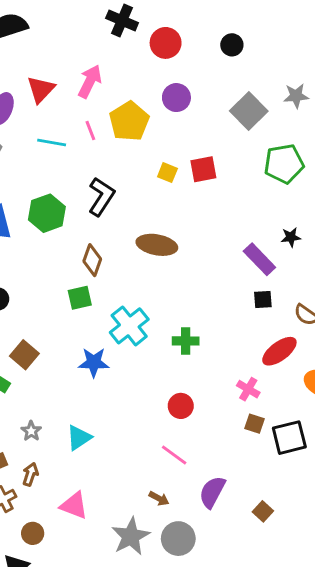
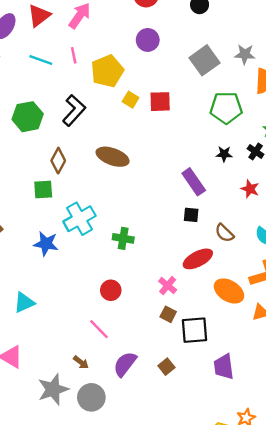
yellow pentagon: (129, 121) -> (107, 71), moved
black star: (291, 237) -> (224, 154), moved
brown square: (263, 511) -> (166, 367), moved

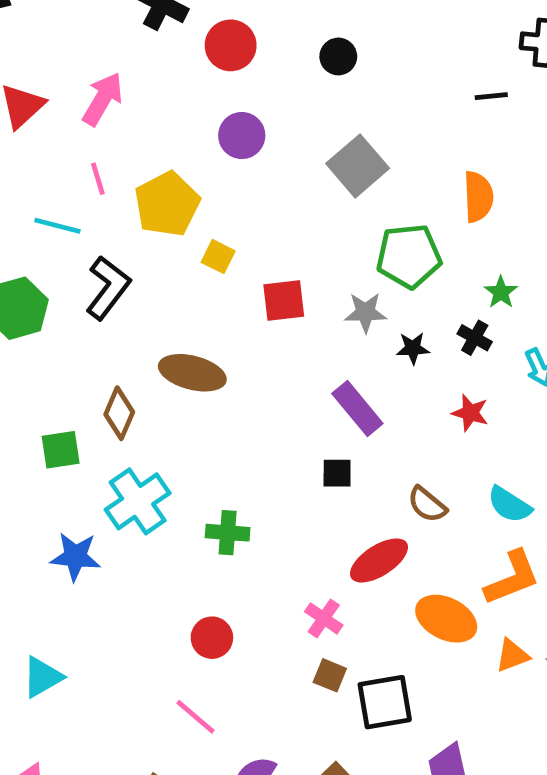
gray star: (245, 54) -> (365, 312), moved
cyan line: (41, 60) -> (57, 226), moved
red square: (160, 102) -> (284, 300), moved
brown diamond: (58, 161) -> (119, 413), moved
black square: (191, 215) -> (337, 473), moved

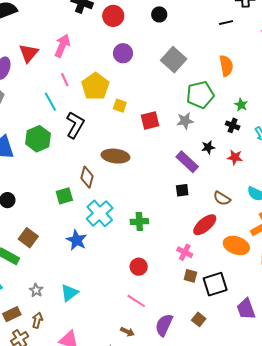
cyan line: (57, 226) -> (50, 102), turned 54
black star: (413, 348) -> (208, 147), moved
blue star: (75, 557) -> (77, 240), turned 30

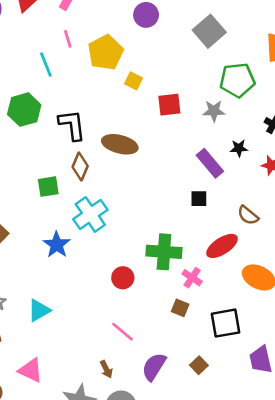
black L-shape: (75, 125) -> (72, 125), moved, turned -44
green cross: (139, 221) -> (164, 252), moved, size x1.5
red circle: (139, 267) -> (123, 278), moved
brown square: (190, 276) -> (180, 308), moved
brown arrow: (127, 332) -> (106, 369), turned 32

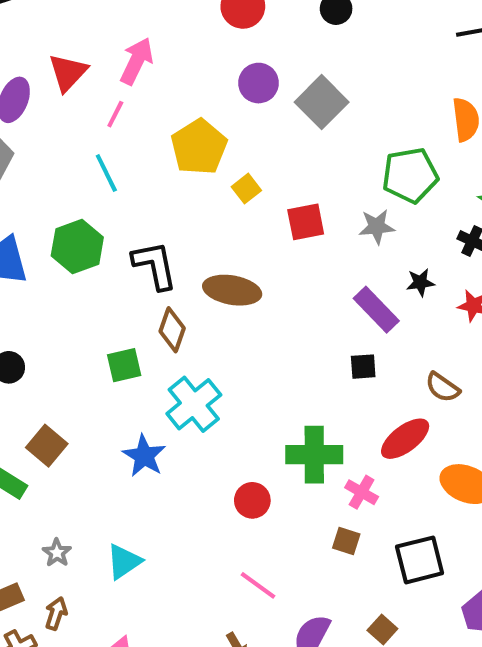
gray square: (209, 31) -> (322, 102), moved
pink line: (68, 39) -> (115, 114), moved, turned 48
yellow square: (133, 81) -> (246, 189), turned 30

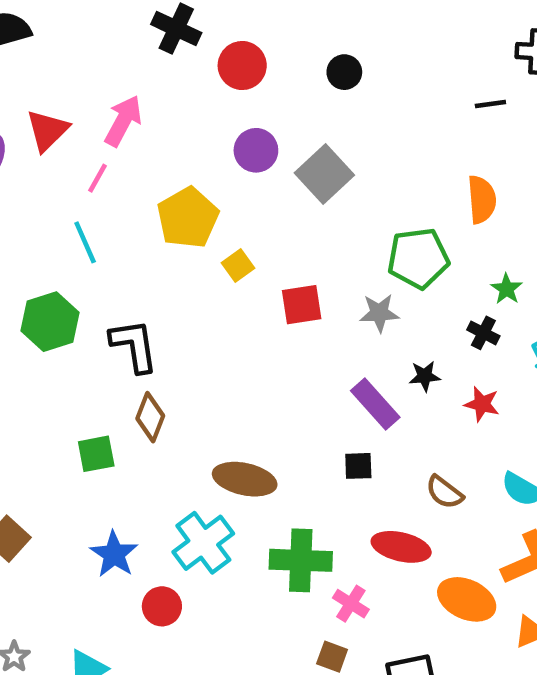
brown ellipse: (232, 290) -> (245, 479), moved
cyan cross: (194, 404) -> (203, 543), moved
red ellipse: (405, 439) -> (401, 547), turned 48
red circle: (252, 500) -> (162, 606), moved

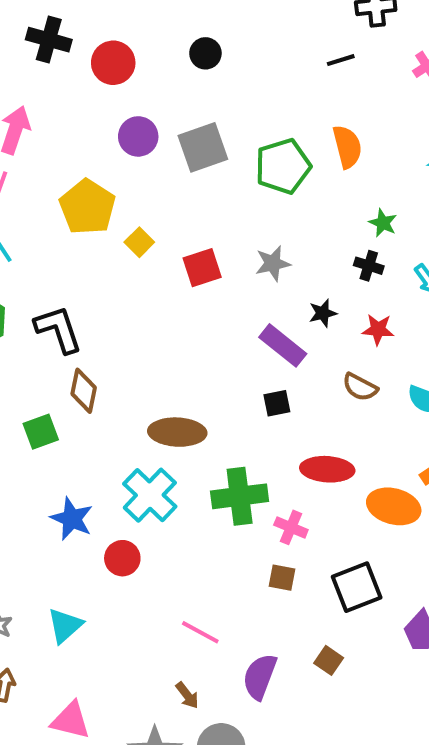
gray square: (324, 174) -> (203, 147), turned 33
green pentagon: (418, 258) -> (283, 166), moved
brown semicircle: (444, 492) -> (360, 387), moved

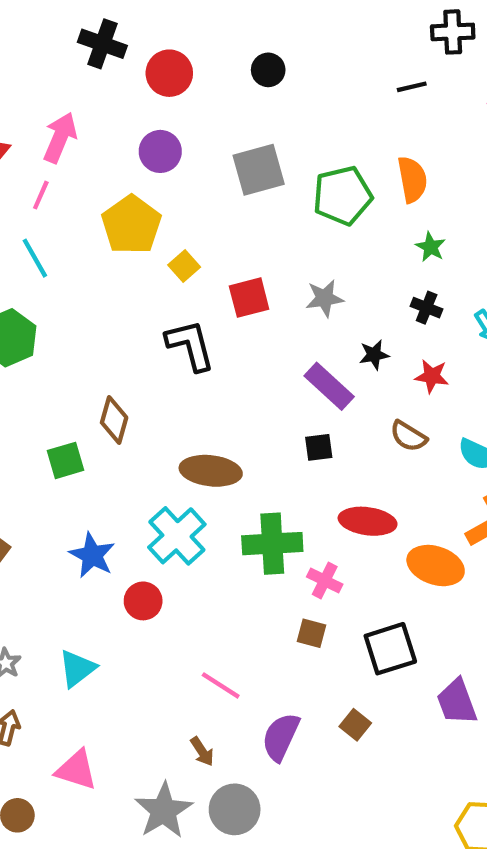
purple circle: (138, 136) -> (160, 151), moved
green star: (383, 223) -> (430, 247), moved
black L-shape: (58, 329) -> (190, 345), moved

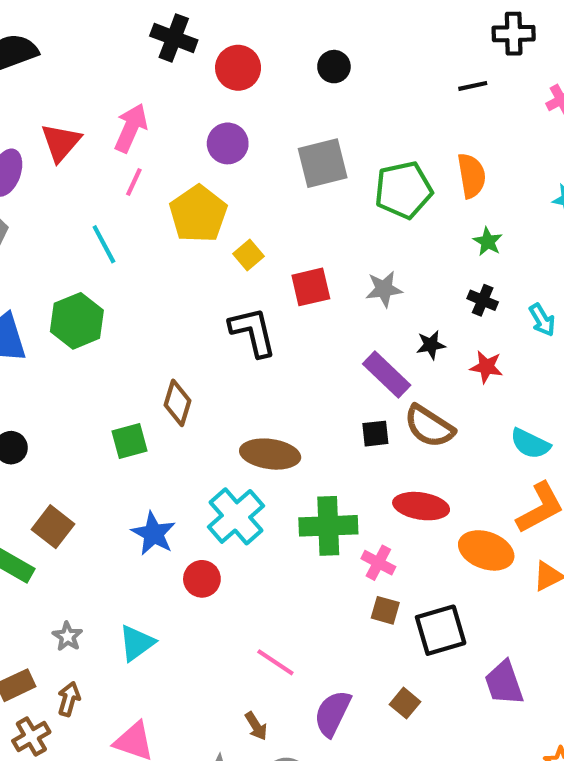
pink line: (41, 195) -> (134, 182), moved
brown semicircle: (408, 436) -> (429, 426), moved, size x1.4
brown square: (312, 633) -> (385, 610), moved

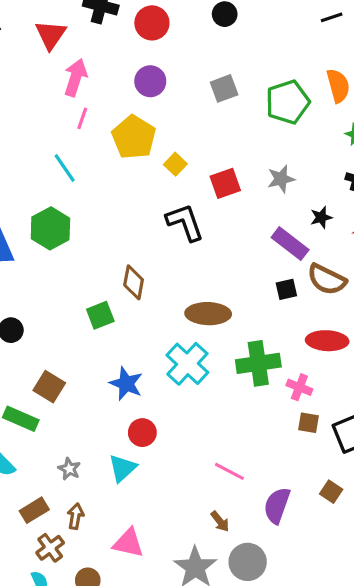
red triangle: (61, 142) -> (51, 35), moved
gray square: (323, 163) -> (224, 88), size x0.7
red circle: (202, 579) -> (142, 433), moved

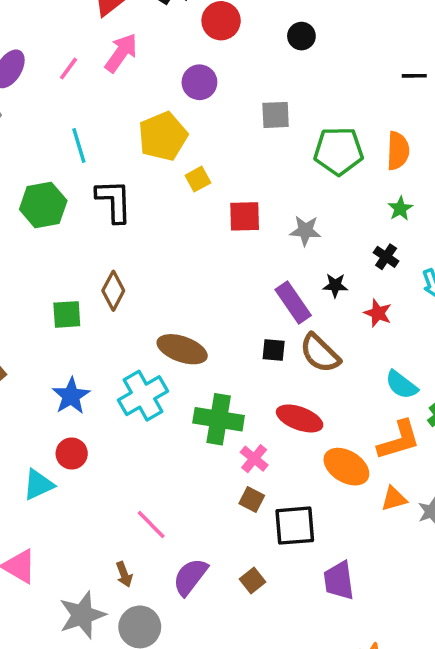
pink line: (82, 118) -> (69, 69), moved
black L-shape: (185, 222) -> (114, 201), moved

